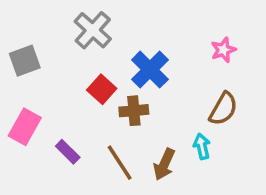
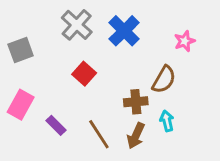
blue cross: (150, 70) -> (124, 31), moved
brown semicircle: (223, 109) -> (164, 80), moved
brown cross: (134, 111) -> (136, 102), moved

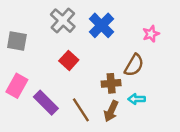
gray square: (21, 50) -> (17, 41), turned 30
cyan arrow: (167, 121) -> (136, 99), turned -77
purple rectangle: (56, 125) -> (46, 103), size x1.5

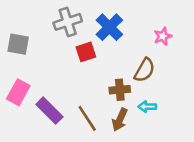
gray cross: (63, 21) -> (68, 22), turned 30
red square: (69, 60) -> (86, 52), moved, turned 30

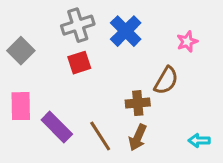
gray square: (18, 44) -> (21, 51), turned 35
red square: (86, 52) -> (79, 63), moved
pink rectangle: (18, 92) -> (21, 106), turned -30
cyan arrow: (147, 107) -> (199, 140), moved

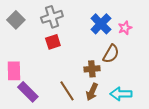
blue cross: (126, 31) -> (101, 24), moved
gray square: (21, 51) -> (16, 20), moved
purple rectangle: (57, 127) -> (28, 92), moved
cyan arrow: (199, 140) -> (121, 94), moved, size x1.5

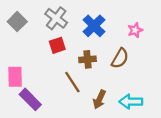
gray cross: (52, 17) -> (56, 18), turned -35
blue cross: (101, 24) -> (94, 26), moved
brown cross: (92, 69) -> (88, 59), moved
brown line: (67, 91) -> (72, 82), moved

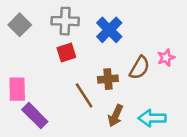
gray cross: (56, 18) -> (65, 21), turned -35
pink star: (135, 30) -> (166, 58), moved
brown cross: (88, 59) -> (108, 79), moved

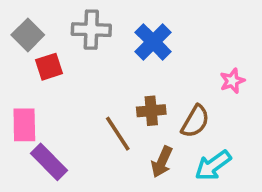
red square: (66, 53) -> (49, 67), moved
brown semicircle: (139, 68) -> (195, 121), moved
cyan arrow: (152, 118) -> (213, 165), turned -36

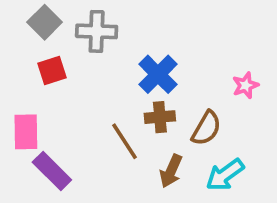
gray square: (28, 35) -> (45, 22), moved
blue cross: (153, 42) -> (158, 74), moved

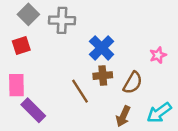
red square: (52, 71) -> (21, 46), moved
brown arrow: (171, 171) -> (123, 116), moved
cyan arrow: (225, 175) -> (159, 113), moved

